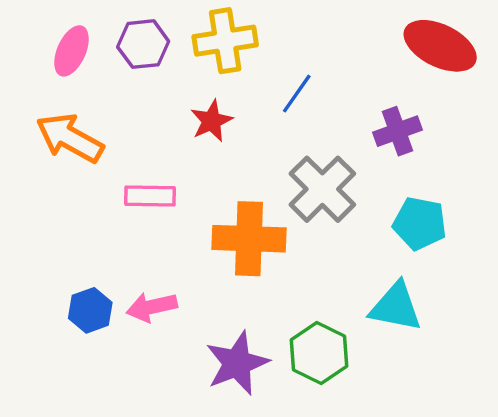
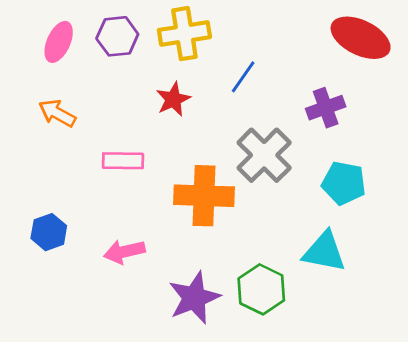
orange arrow: (70, 138) -> (57, 113), size x0.7
blue hexagon: (90, 310) -> (49, 232), moved

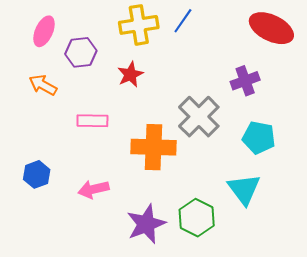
purple hexagon: (117, 36) -> (81, 52), moved
blue line: (243, 77) -> (183, 21), moved
cyan triangle: (324, 252) -> (244, 189), turned 42

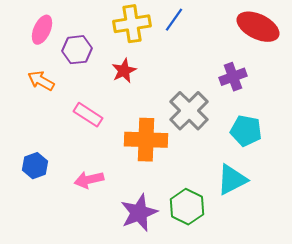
pink rectangle: (92, 121) -> (88, 115), turned 32
cyan triangle: (244, 189) -> (232, 180), turned 40

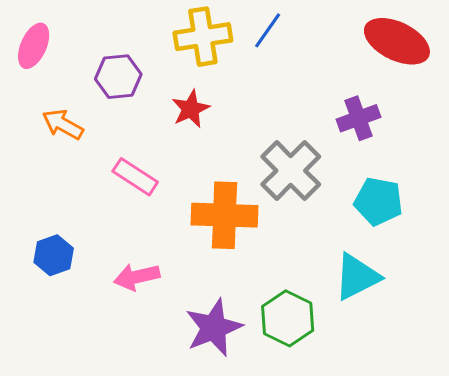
pink ellipse: (42, 30) -> (34, 46), moved

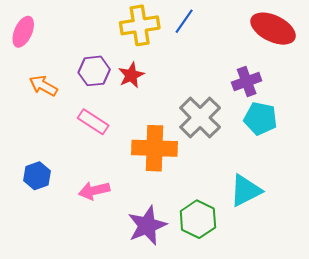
purple hexagon: (118, 77) -> (94, 71), moved
cyan pentagon: (378, 201) -> (260, 119), moved

